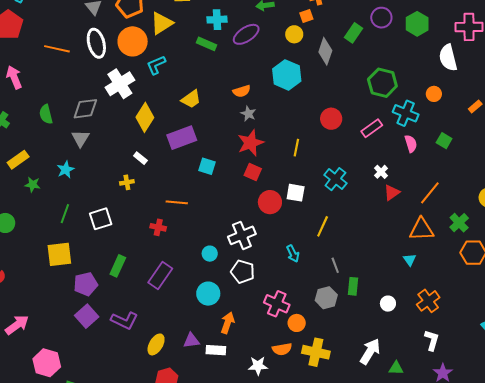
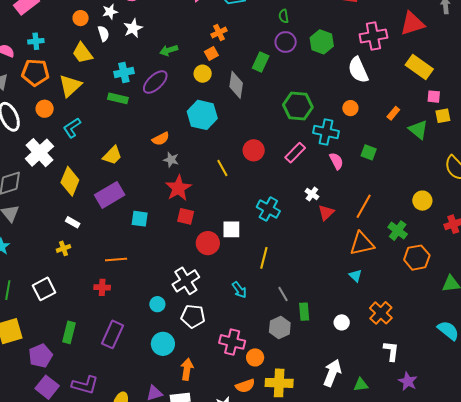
orange circle: (133, 41) -> (45, 109), size x0.6
yellow line: (296, 148) -> (222, 168), moved, turned -30

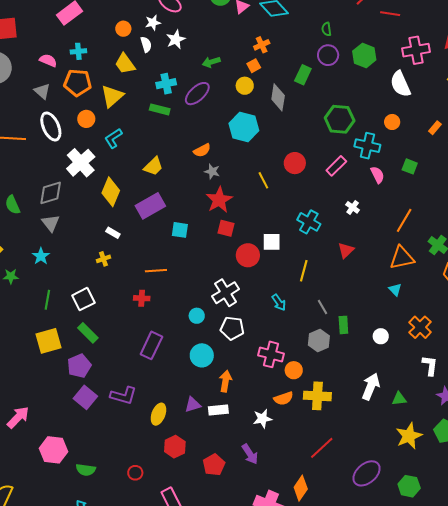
red triangle: (326, 213) -> (346, 250), moved
green rectangle: (69, 332) -> (88, 333), moved, turned -60

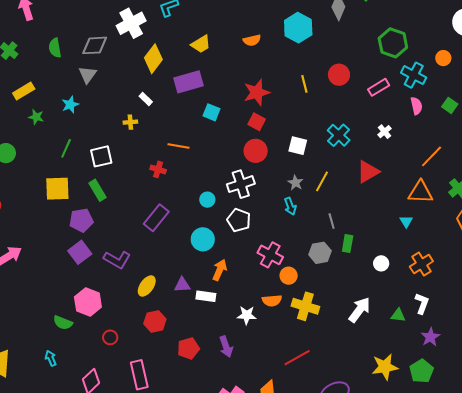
gray star: (212, 171) -> (296, 183), moved
red triangle: (346, 250) -> (368, 172), size x1.4
red circle: (248, 255) -> (256, 151), moved
green triangle: (399, 399) -> (398, 315), moved
pink hexagon: (54, 450) -> (88, 302), moved

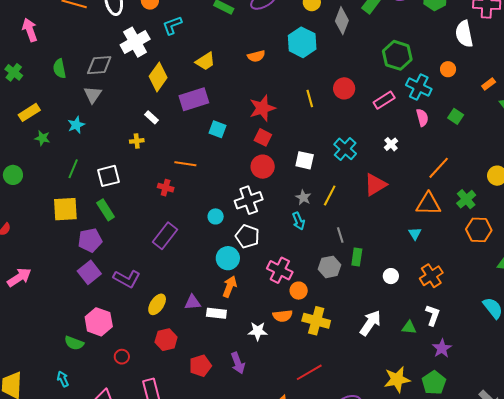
cyan circle: (203, 239) -> (228, 258), moved

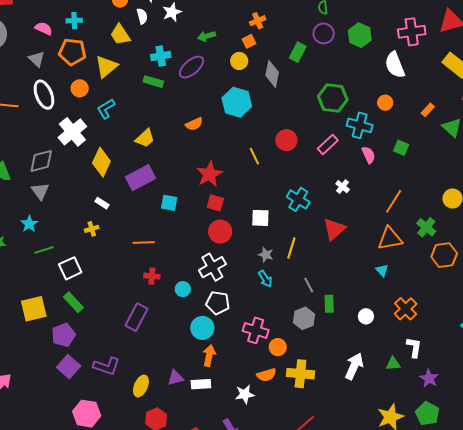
green line: (73, 169) -> (44, 250), moved, turned 60
red cross: (166, 188) -> (152, 276), moved

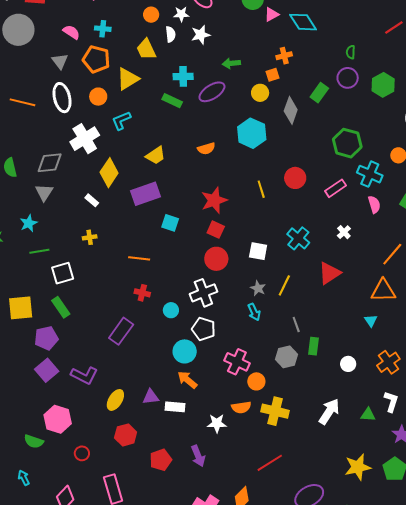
white rectangle: (102, 203) -> (92, 200), moved
orange arrow: (209, 356) -> (187, 380), turned -70

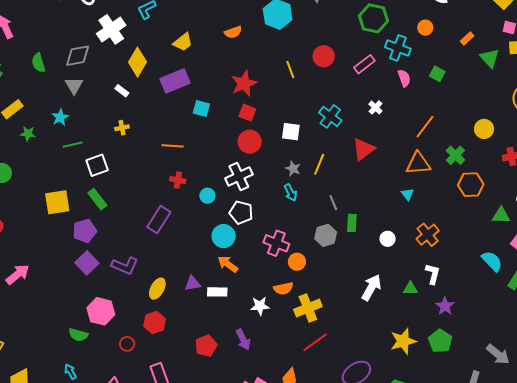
yellow cross: (275, 411) -> (308, 308), moved, turned -32
red hexagon: (126, 435) -> (155, 323), moved

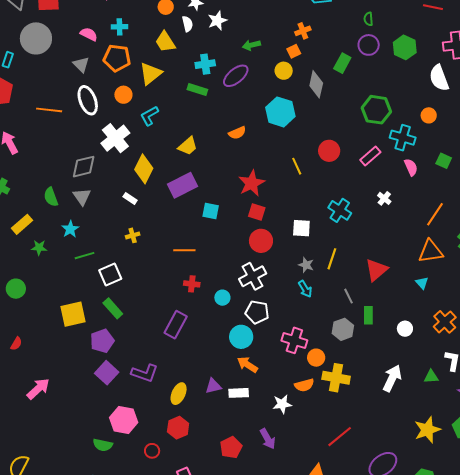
green semicircle: (38, 63) -> (51, 197), moved
red triangle: (364, 149) -> (376, 270), moved
yellow cross: (308, 308) -> (336, 378), moved, turned 36

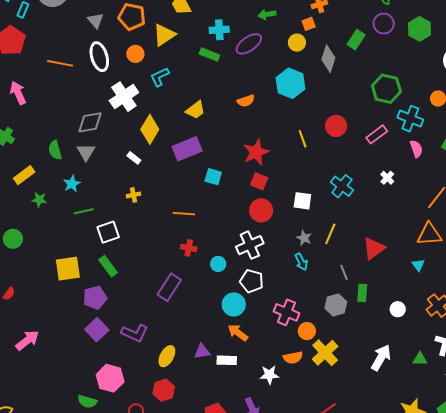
yellow cross: (336, 378) -> (325, 353), turned 32

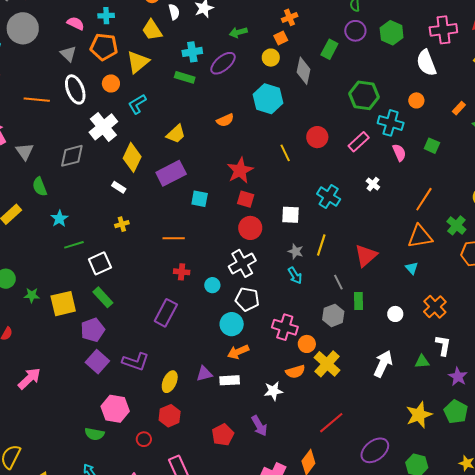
gray triangle: (86, 152) -> (25, 151), moved
green star: (39, 200) -> (32, 295), moved
orange arrow: (238, 333) -> (238, 352), turned -55

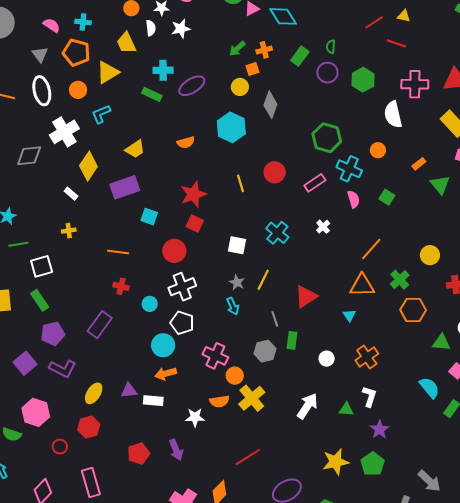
green arrow: (238, 32) -> (237, 49), moved, turned -36
green rectangle: (329, 49) -> (300, 56), moved
red circle: (250, 228) -> (174, 251), moved
purple pentagon: (93, 330) -> (53, 334), moved

